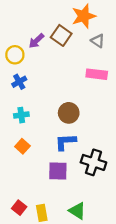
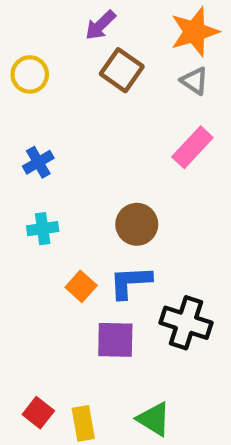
orange star: (84, 16) -> (195, 32), moved
purple arrow: (36, 41) -> (100, 25), moved
yellow circle: (15, 55) -> (30, 74), moved
pink rectangle: (97, 74) -> (192, 147), turned -54
orange square: (22, 146) -> (81, 286), moved

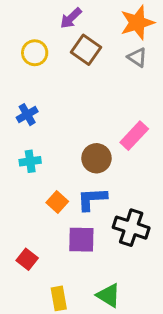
yellow circle: (30, 74) -> (35, 53), moved
pink rectangle: (192, 147) -> (134, 136), moved
red square: (38, 413) -> (27, 259), moved

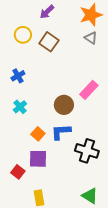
brown square: (86, 50) -> (49, 42), moved
cyan cross: (30, 161) -> (20, 107), turned -32
purple square: (81, 240) -> (38, 159), moved
green triangle: (109, 295) -> (90, 196), moved

